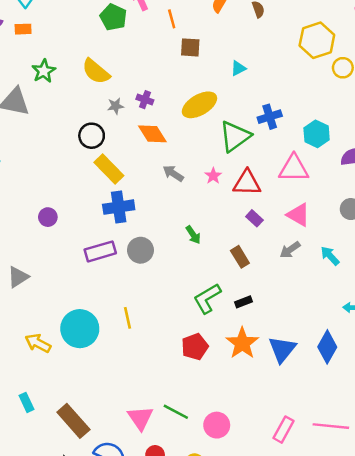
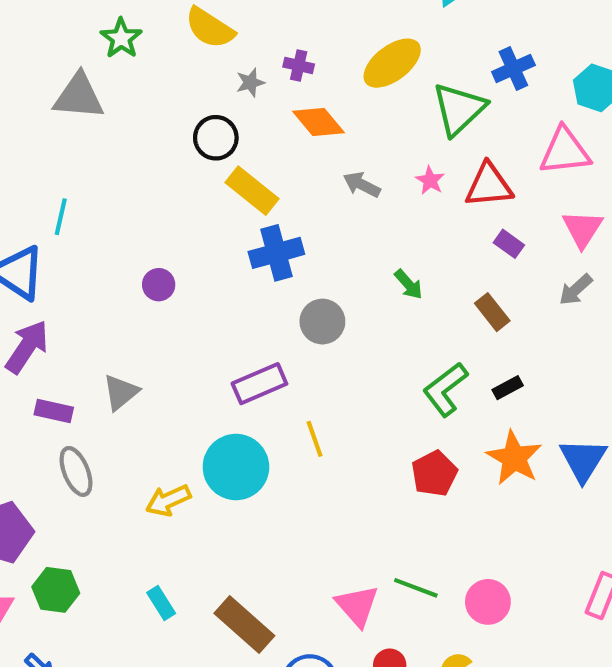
pink triangle: (298, 215) -> (582, 229), turned 40
purple rectangle: (100, 251) -> (259, 384), moved
yellow arrow: (38, 343) -> (168, 500), turned -45

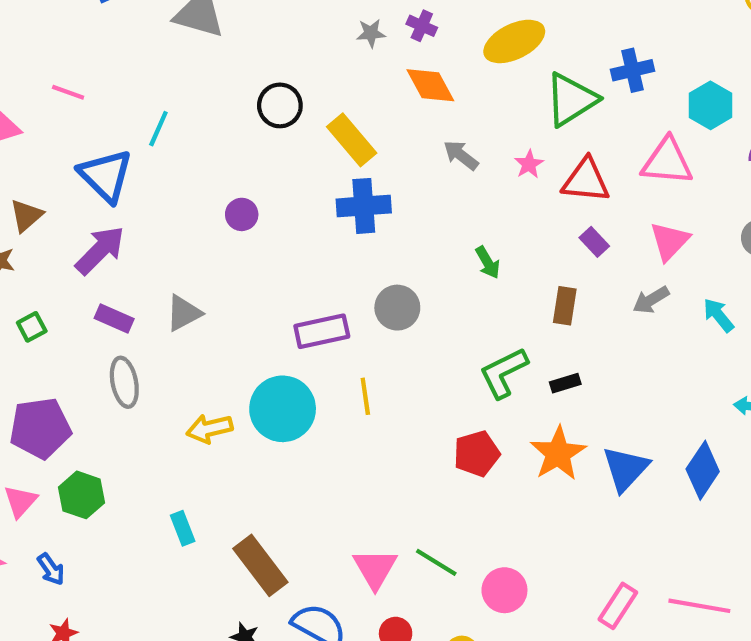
black circle: (216, 138) -> (280, 105), moved
brown rectangle: (492, 312) -> (565, 306), turned 36
gray circle: (322, 322) -> (397, 308), moved

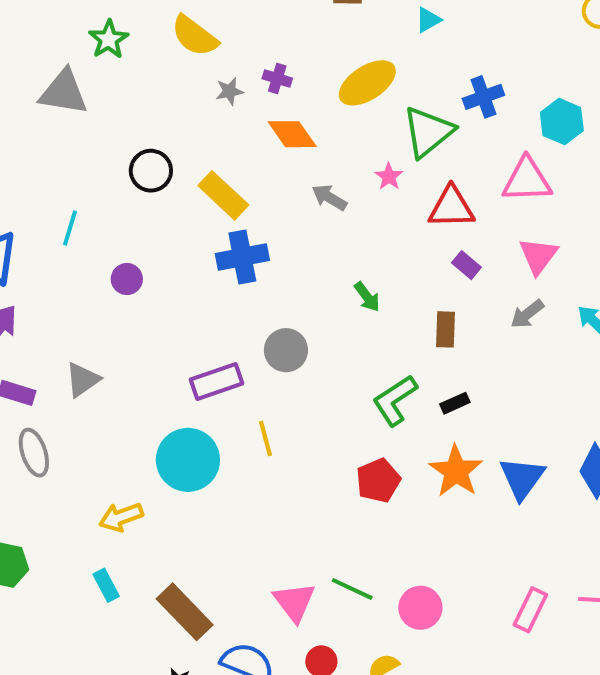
cyan line: (158, 129) -> (70, 228), moved
pink star: (529, 164) -> (389, 176), moved
yellow arrow: (209, 429) -> (121, 517), moved

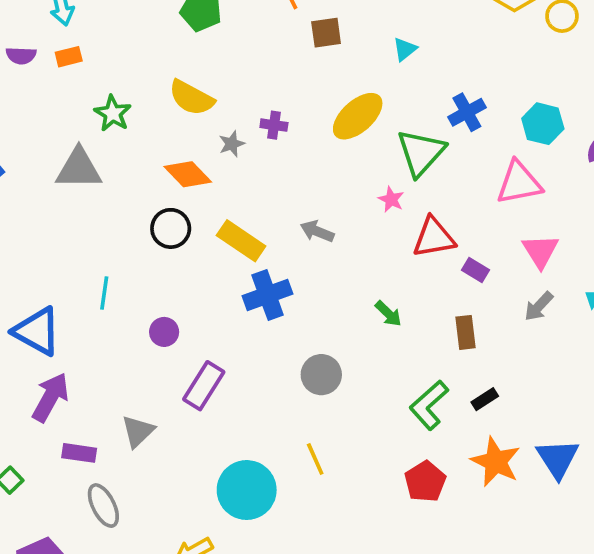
orange diamond: (292, 134) -> (188, 174), moved
gray arrow: (329, 198) -> (317, 231), moved
red triangle: (451, 207) -> (434, 237), moved
purple rectangle: (217, 381) -> (204, 386), moved, turned -30

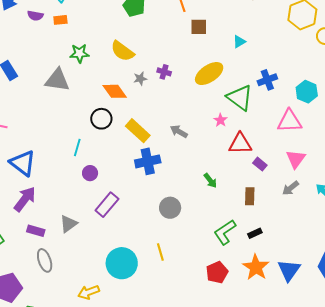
green star: (113, 113) -> (79, 53), turned 30
green triangle: (421, 153) -> (240, 98), turned -44
cyan line: (104, 293) -> (77, 147), moved

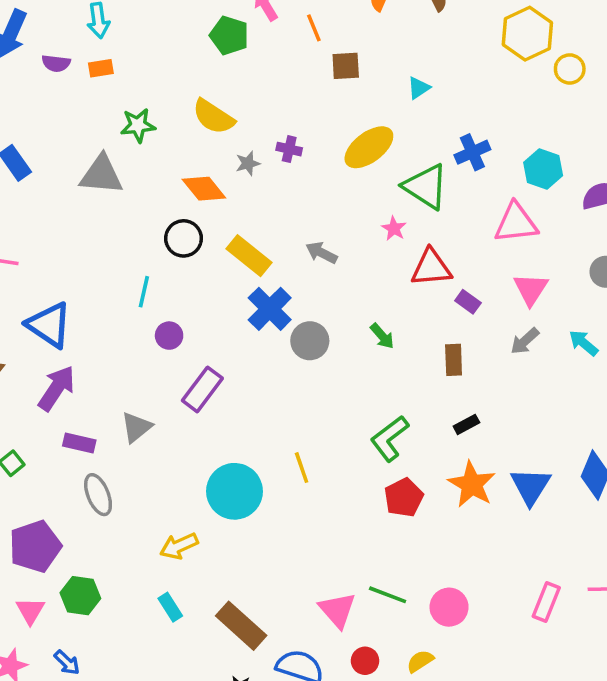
blue cross: (148, 161) -> (270, 309), turned -30
gray circle: (170, 208) -> (310, 341), moved
green L-shape: (225, 232) -> (390, 438), moved

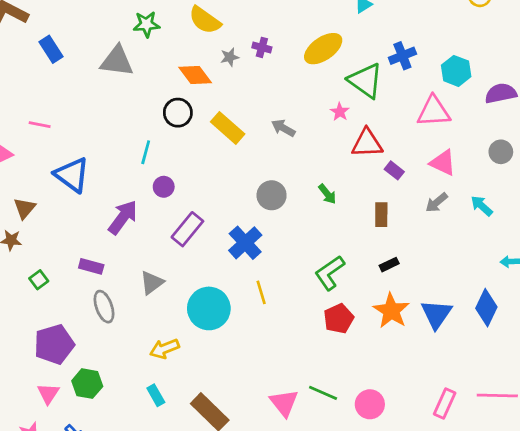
pink triangle: (531, 289) -> (443, 163), turned -40
blue cross: (270, 309) -> (245, 243), moved
purple arrow: (57, 388) -> (123, 217), moved
gray triangle: (136, 427) -> (152, 283), moved

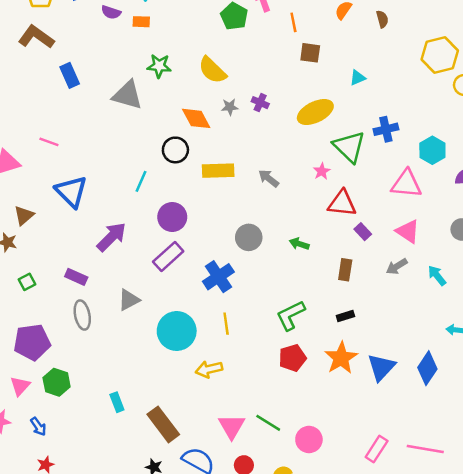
yellow rectangle: (228, 128) -> (218, 171), turned -52
purple circle: (164, 187) -> (172, 217), moved, size x1.5
green arrow: (327, 194) -> (299, 244), turned 138
yellow arrow: (164, 349) -> (209, 369), moved

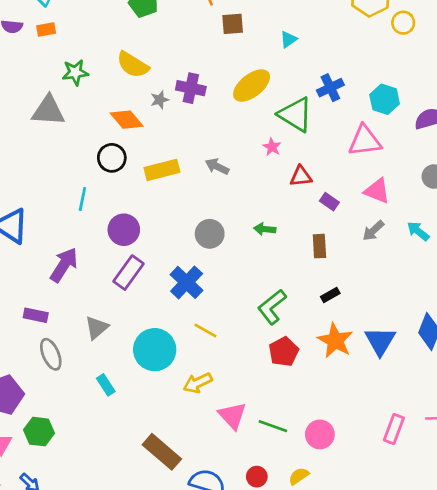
purple cross: (260, 103) -> (191, 88), size x1.5
red triangle: (342, 203) -> (301, 176), size x0.7
yellow line: (226, 324) -> (205, 330), turned -40
cyan rectangle: (117, 402) -> (106, 385), moved
pink triangle: (232, 427) -> (232, 416), moved

